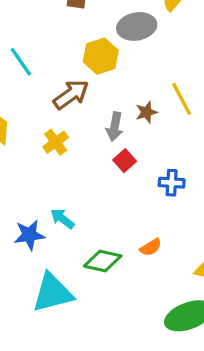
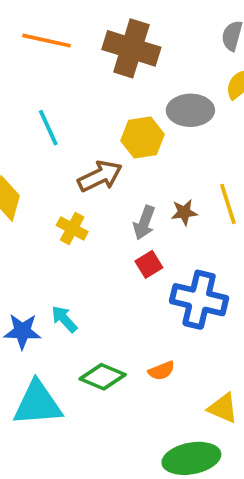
yellow cross: (56, 142) -> (72, 228), turned -35
blue cross: (172, 183) -> (199, 300), size x1.8

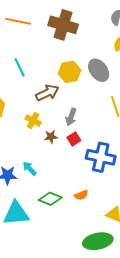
gray ellipse: (190, 110) -> (99, 70), moved, turned 55
brown star: (184, 212) -> (51, 137), moved

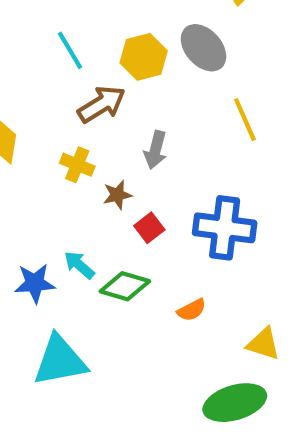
cyan line: (20, 67) -> (70, 50), moved
red square: (74, 139) -> (149, 228), moved
green diamond: (50, 199) -> (125, 286), moved

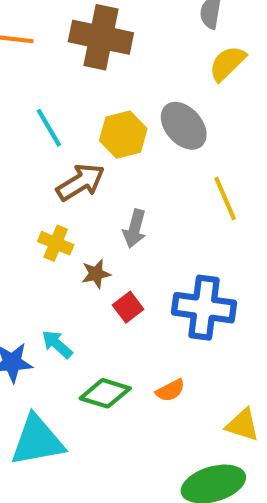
green diamond: (125, 286) -> (105, 393), moved

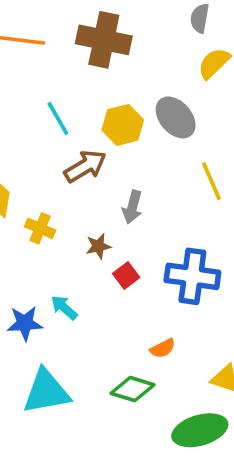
yellow cross: (56, 243) -> (40, 228), moved
green diamond: (105, 393) -> (133, 389), moved

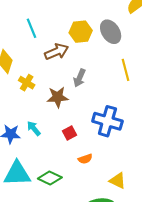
cyan line: (58, 119) -> (31, 28), moved
brown star: (98, 246) -> (58, 97), size x1.5
red square: (126, 276) -> (69, 133), moved
green diamond: (133, 389) -> (50, 178), moved

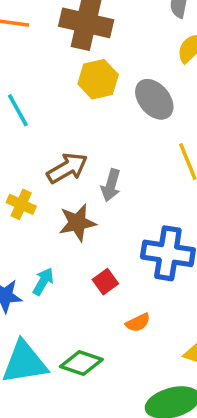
yellow hexagon: (81, 32) -> (98, 79), moved
brown arrow: (57, 52) -> (67, 168), moved
cyan arrow: (34, 128) -> (43, 281), turned 77

